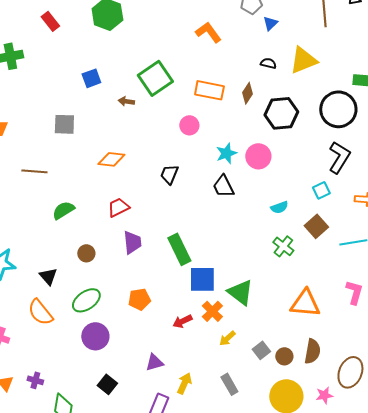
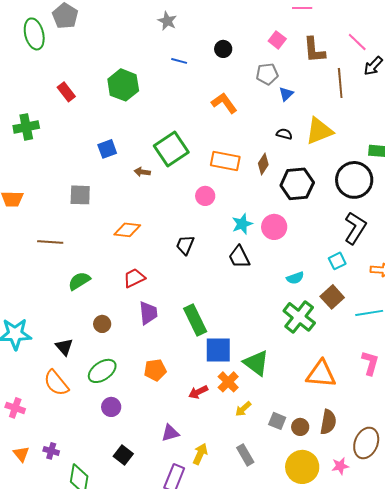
green cross: (283, 246) -> (299, 317), size x1.5
purple circle: (95, 336) -> (111, 407), size x0.7
gray square: (261, 350) -> (277, 421), turned -30

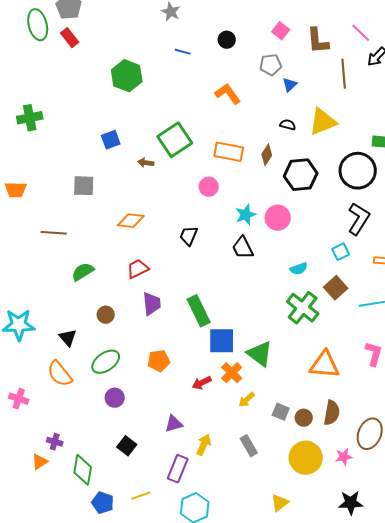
red rectangle: (66, 92) -> (70, 38), moved
orange triangle: (21, 454) -> (40, 462), moved, turned 36

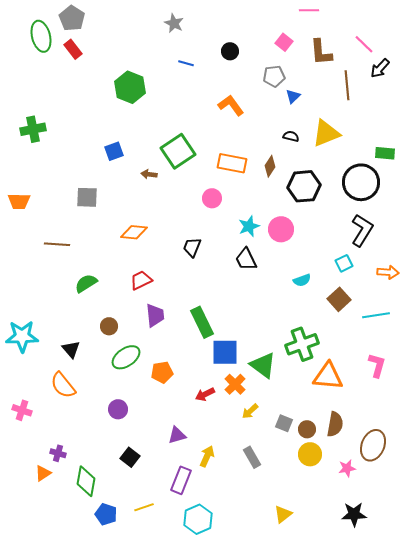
green cross: (303, 308) -> (302, 344), moved, turned 32
green ellipse: (106, 362) -> (126, 357), moved
yellow circle: (306, 458) -> (310, 454), moved, size x0.7

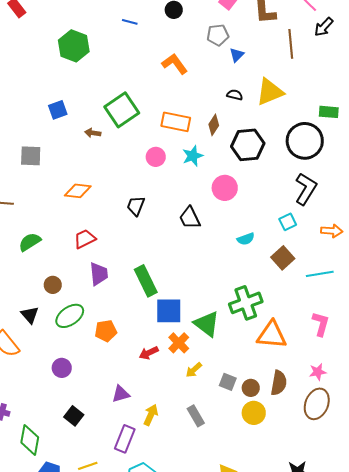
cyan star: (249, 226) -> (193, 156), moved
black triangle: (71, 349) -> (30, 315), moved
pink star: (347, 468) -> (318, 372), moved

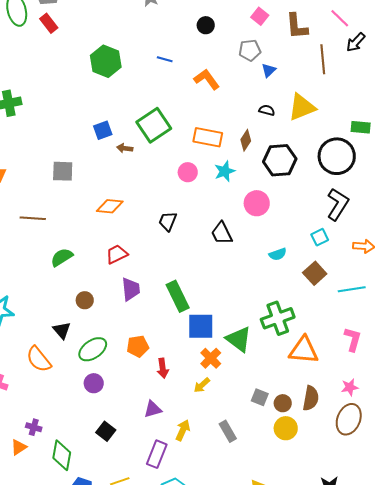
blue line: (130, 22) -> (165, 59), moved
blue square: (58, 110) -> (103, 130), moved
green ellipse: (70, 316) -> (93, 349), moved
red arrow: (149, 353) -> (163, 368), moved, turned -72
yellow arrow: (194, 370) -> (202, 385), moved

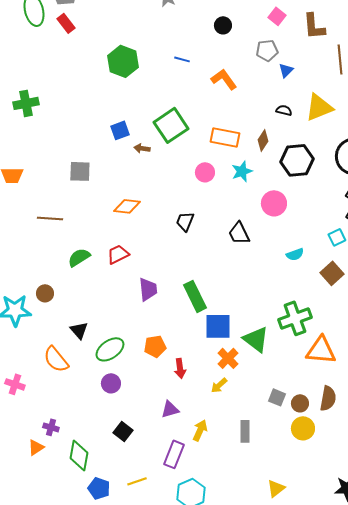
red trapezoid: (117, 254) -> (118, 254), moved
brown circle: (85, 300) -> (45, 293), moved
gray rectangle: (228, 431) -> (245, 431), turned 30

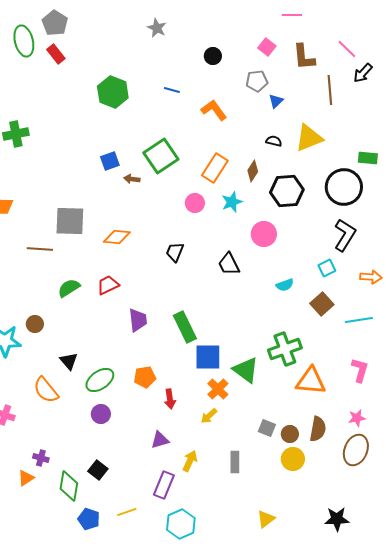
orange rectangle: (225, 137) -> (215, 168), turned -68
gray square: (80, 171) -> (70, 221), moved, size x1.4
black square: (123, 431) -> (98, 470), moved

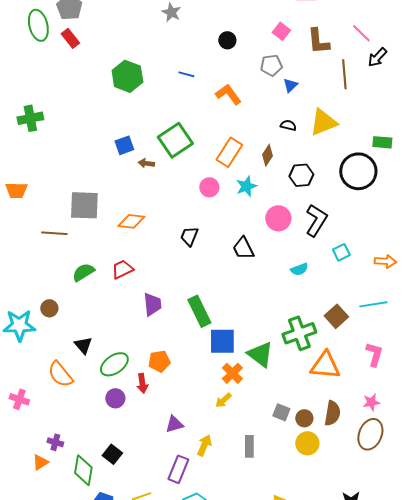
black hexagon: (287, 191) -> (301, 175), size x0.7
black L-shape: (345, 235) -> (316, 220), moved
brown square: (322, 304) -> (336, 316), moved
red arrow: (170, 399) -> (142, 383), moved

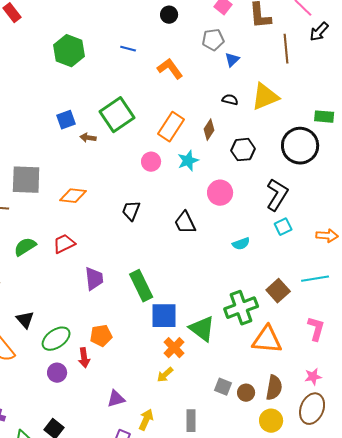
black L-shape: (316, 220) -> (277, 195), moved
yellow circle: (307, 443) -> (271, 421), moved

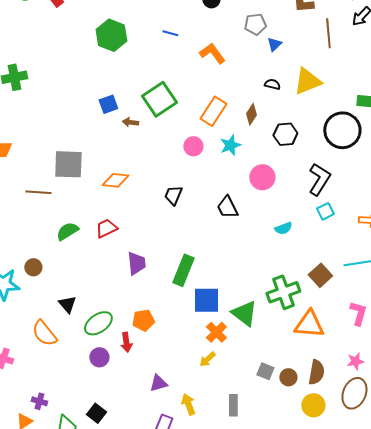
green rectangle: (141, 286) -> (183, 270), turned 48
yellow arrow: (146, 420) -> (188, 404), turned -45

